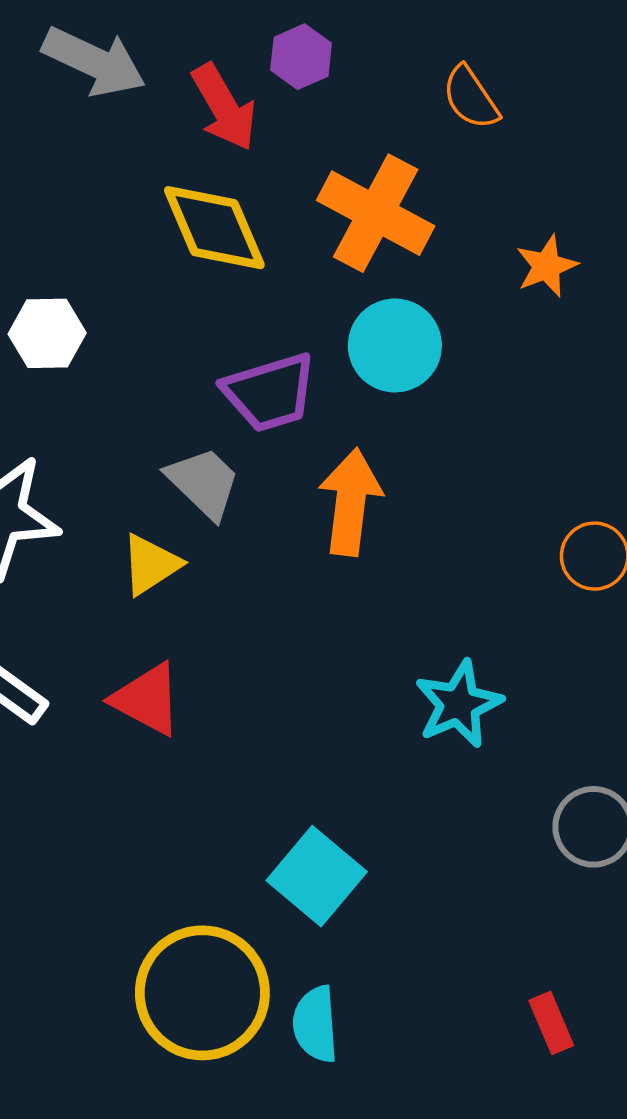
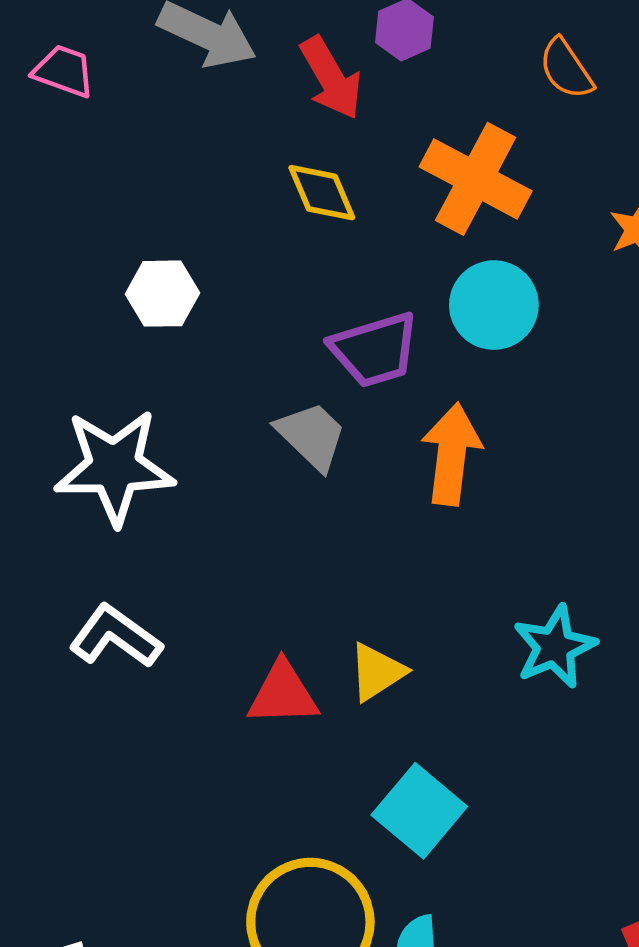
yellow diamond: (214, 228) -> (322, 193), size x0.7
yellow triangle: (151, 564) -> (377, 672), moved
red triangle: (147, 699) -> (283, 694), moved, turned -30

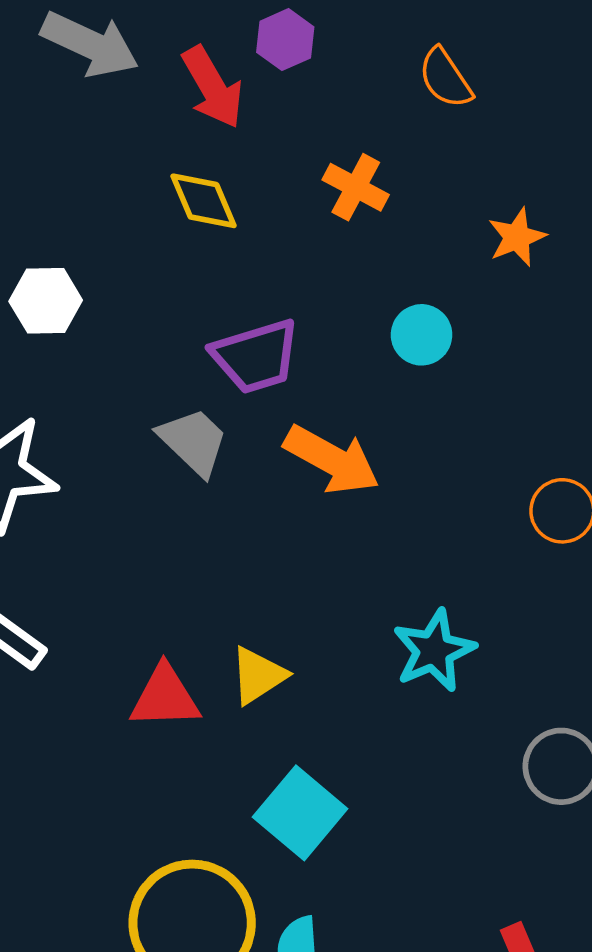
orange cross: (476, 179) -> (356, 187), size x0.6
cyan circle: (494, 305) -> (422, 335), moved, size x0.7
orange arrow: (451, 454) -> (332, 460), turned 112

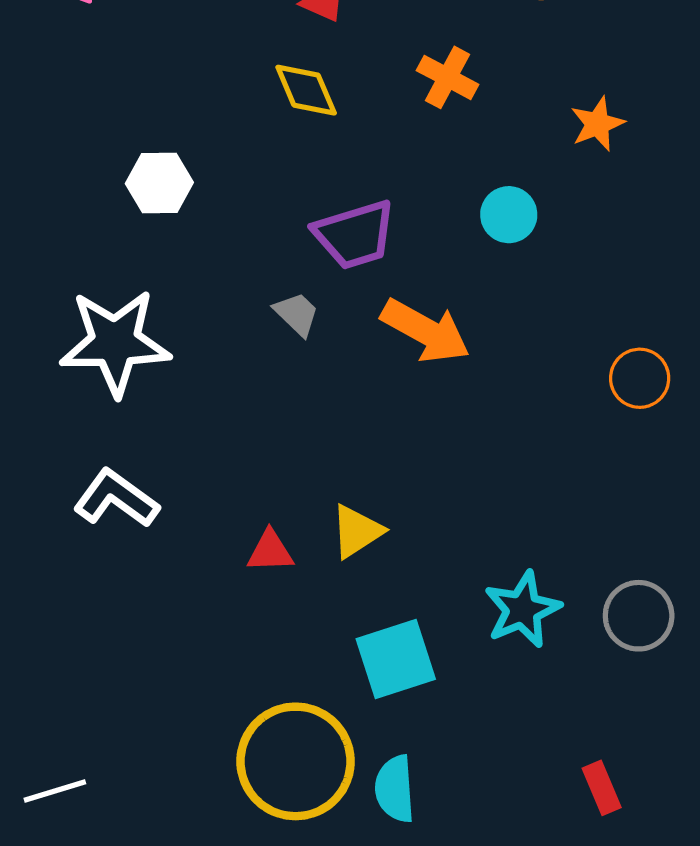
gray trapezoid: (193, 442) -> (297, 314), size x0.7
cyan star: (434, 650) -> (522, 609), moved
red triangle: (165, 697) -> (270, 551), size x0.7
cyan square: (300, 813) -> (396, 659), turned 32

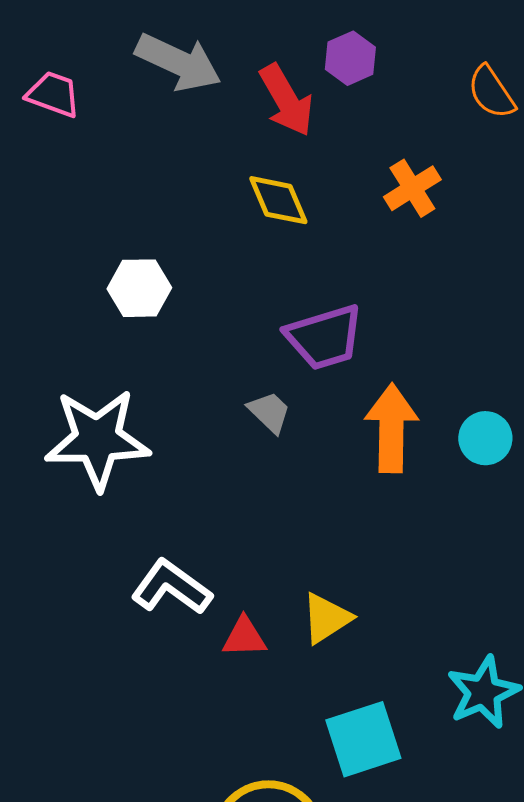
orange cross: (448, 77) -> (412, 188), turned 30
cyan circle: (509, 215) -> (485, 438), moved
orange arrow: (425, 331) -> (391, 428), turned -118
white L-shape: (116, 499) -> (171, 587), moved

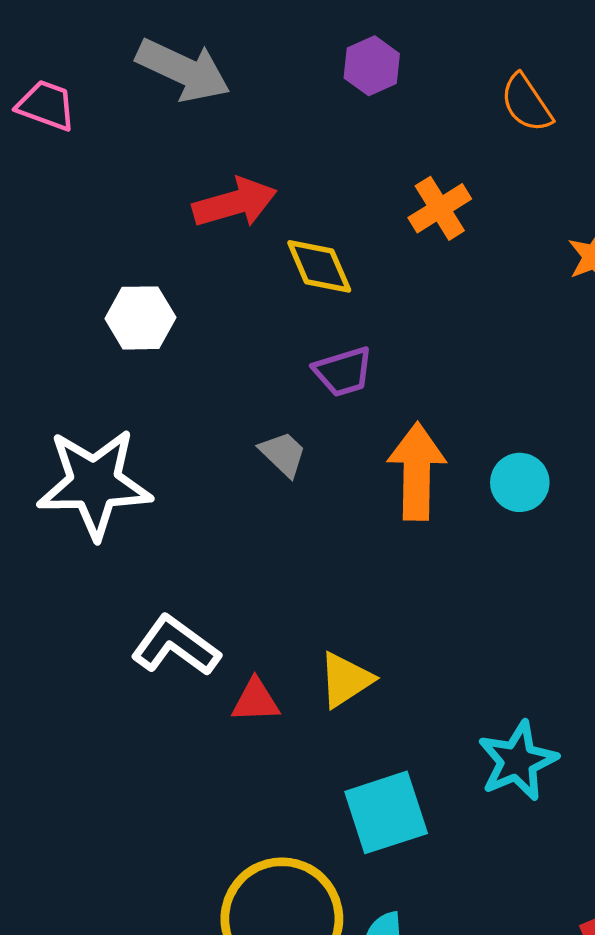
red arrow: (286, 100) -> (235, 203), moved, turned -76
yellow diamond: (278, 200) -> (319, 266), moved
purple trapezoid: (324, 337) -> (343, 372), size x0.7

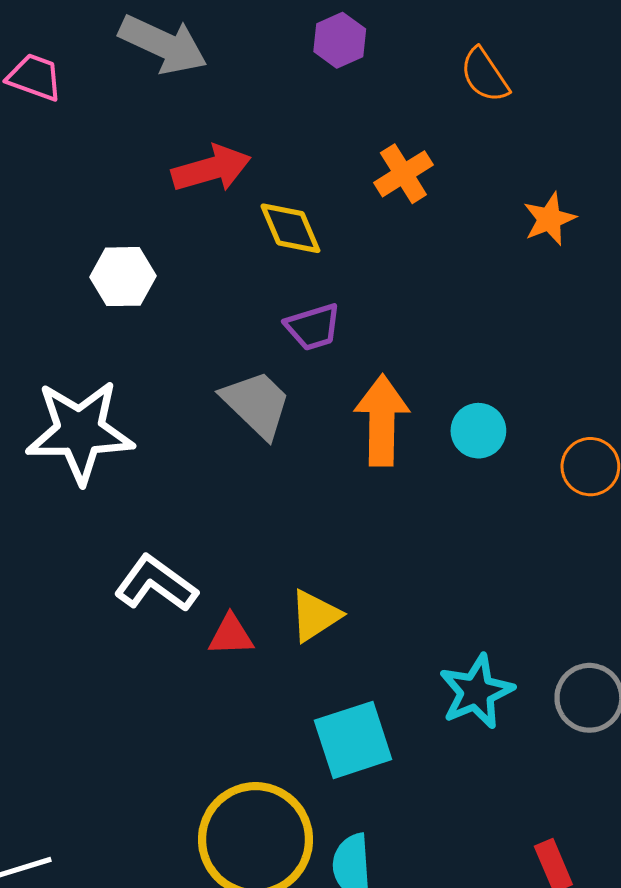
gray trapezoid: (283, 454) -> (257, 404), size x1.6

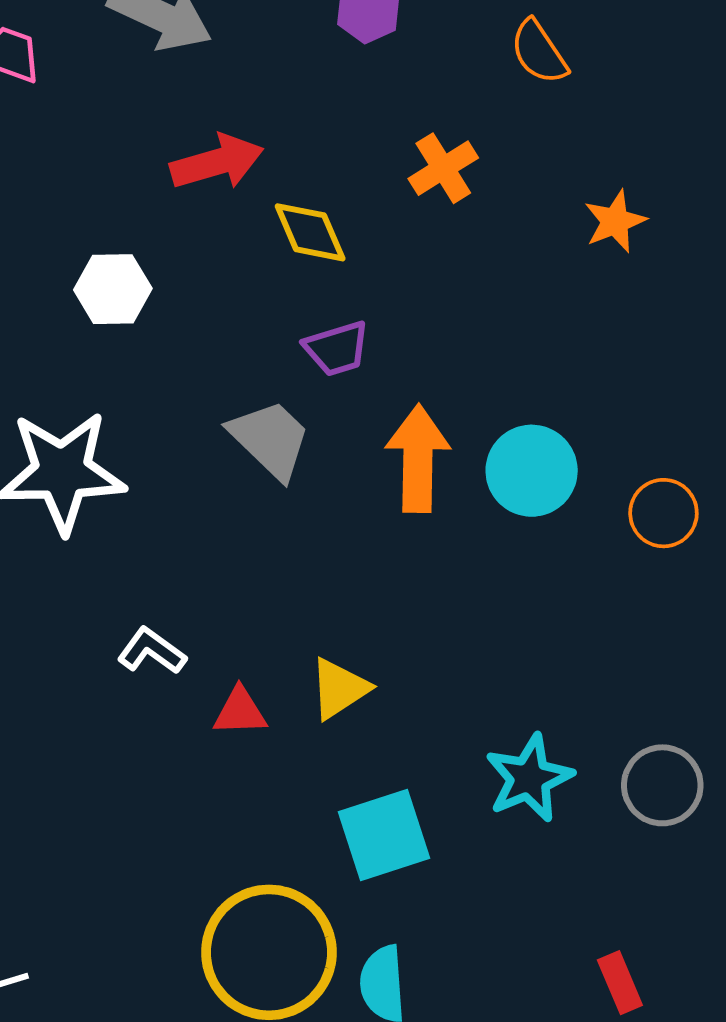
cyan circle: (478, 431) -> (532, 471), size x1.4
white L-shape: (156, 584) -> (152, 651), size x0.7

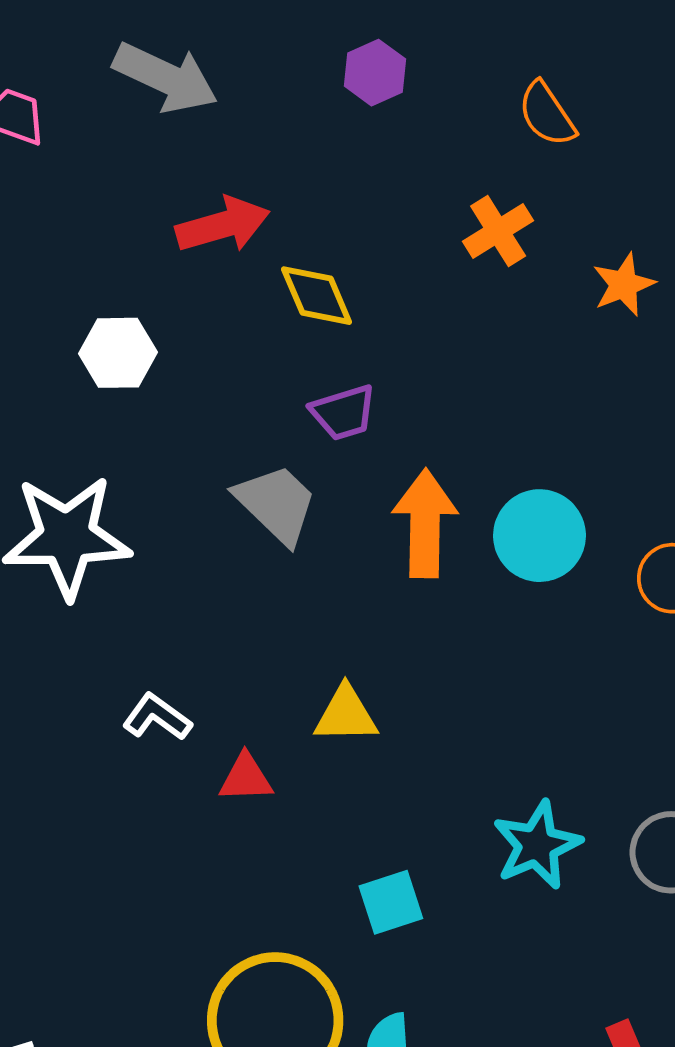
orange cross: (443, 168) -> (498, 231), moved
yellow triangle: (339, 689) -> (346, 715), moved, turned 32
cyan square: (384, 835) -> (391, 902), size x0.7

